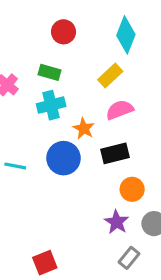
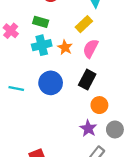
pink semicircle: (120, 110) -> (91, 49), turned -42
orange star: (84, 128) -> (65, 47), moved
black rectangle: (115, 153) -> (87, 80), turned -48

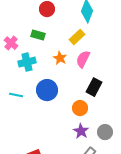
cyan cross: (42, 45) -> (27, 62), moved
black rectangle: (87, 80) -> (94, 87), moved
orange circle: (99, 105) -> (80, 108), moved

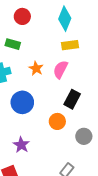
yellow rectangle: (77, 37) -> (70, 45), moved, turned 35
purple star: (81, 131) -> (21, 145), moved
gray circle: (105, 132) -> (84, 136), moved

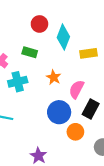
cyan diamond: (65, 19) -> (63, 37), moved
pink semicircle: (60, 69) -> (77, 89), moved
blue circle: (22, 102) -> (59, 112), moved

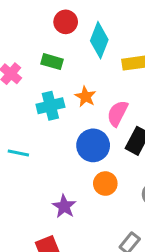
cyan cross: (18, 82) -> (50, 106), moved
orange circle: (75, 132) -> (105, 184), moved

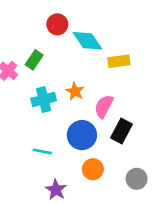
cyan diamond: (99, 40) -> (87, 41), turned -56
green rectangle: (52, 62) -> (34, 60), moved, turned -72
cyan line: (18, 153) -> (42, 151), moved

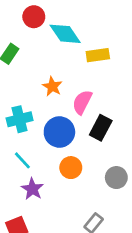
cyan cross: (44, 100) -> (20, 119), moved
cyan line: (42, 151) -> (22, 160), moved, turned 36

